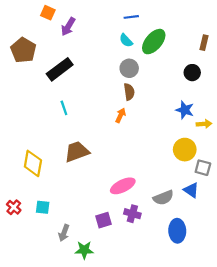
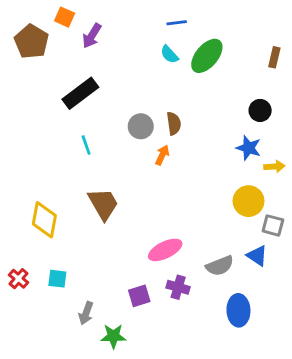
brown pentagon: (23, 50) -> (31, 41), moved
gray circle: (129, 68) -> (141, 126), moved
black circle: (192, 73) -> (260, 110), moved
brown trapezoid: (77, 152) -> (103, 204), turned 80

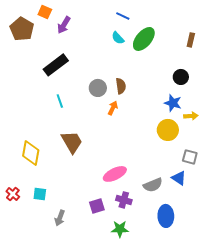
blue line: (177, 23) -> (123, 16), turned 32
yellow circle: (249, 201) -> (168, 130), moved
green star: (113, 336) -> (120, 229), moved

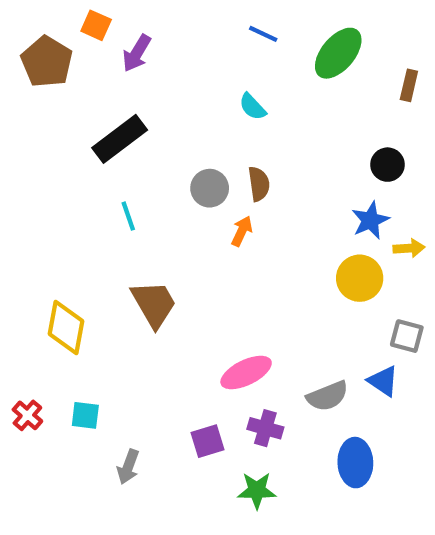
cyan semicircle: (118, 38) -> (252, 107), moved
green ellipse: (144, 39) -> (338, 53), moved
blue star: (173, 103) -> (370, 220), turned 30

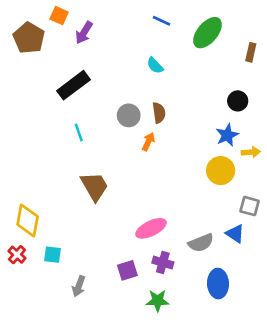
yellow diamond: (66, 327) -> (28, 220), moved

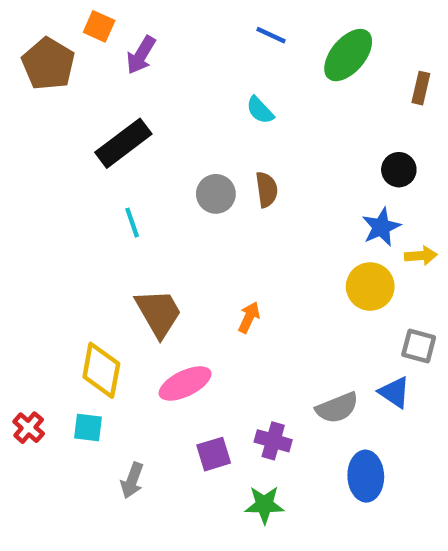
orange arrow: (148, 142) -> (249, 317), moved
yellow diamond: (28, 220) -> (101, 370), moved
pink ellipse: (151, 228) -> (185, 383), moved

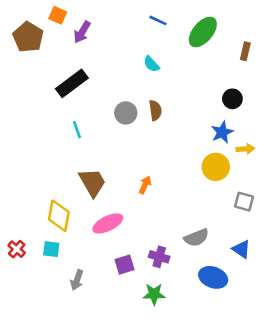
blue triangle: (394, 392) -> (241, 249), moved
blue ellipse: (366, 476) -> (213, 277), turned -68

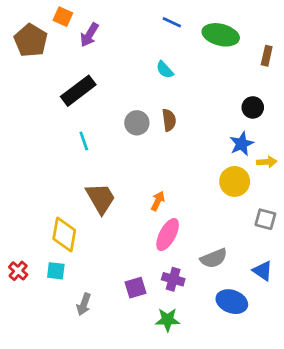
green ellipse: (203, 32) -> (221, 35), turned 64
pink ellipse: (108, 223) -> (168, 235), moved, turned -36

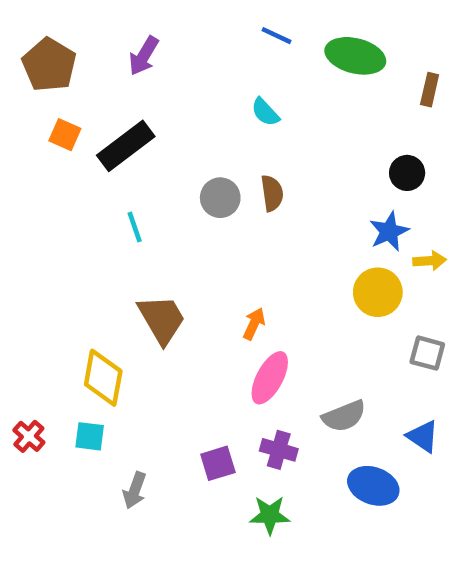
orange square: (63, 17) -> (65, 135), moved

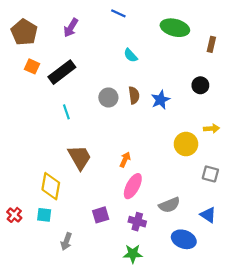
blue line: (276, 36) -> (118, 13), moved
blue star: (389, 231) -> (160, 100), moved
purple square: (218, 463) -> (101, 215), moved

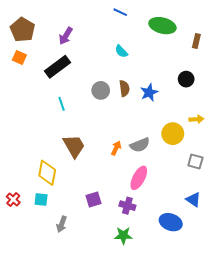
blue line: (118, 13) -> (120, 12), moved
purple arrow: (71, 28) -> (66, 36), moved
orange square: (32, 66) -> (19, 57), moved
pink ellipse: (133, 186) -> (139, 178), moved
gray semicircle: (169, 205) -> (140, 145), moved

